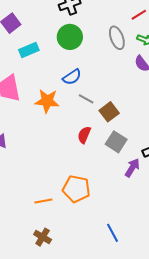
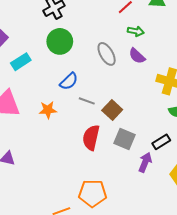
gray ellipse: (117, 38) -> (107, 54), moved
orange star: (47, 101) -> (48, 110), size x0.7
red semicircle: (84, 135) -> (91, 138), size x1.4

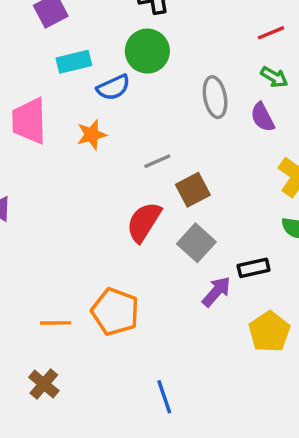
blue semicircle: (69, 81) -> (113, 87), moved
gray line: (87, 101) -> (157, 161), turned -63
orange star: (48, 110) -> (92, 135), moved, turned -30

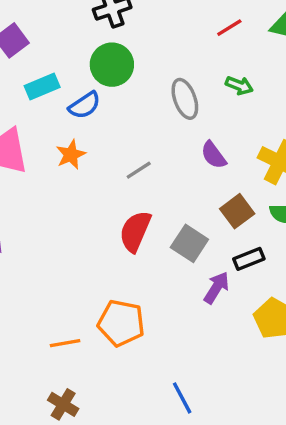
green arrow: (274, 77) -> (239, 85), moved
purple semicircle: (262, 117) -> (214, 155), moved
brown square: (193, 190) -> (237, 211), moved

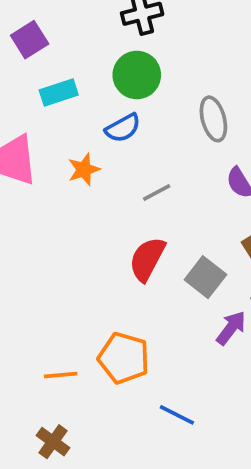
blue semicircle: (85, 105) -> (123, 128), moved
blue line: (182, 398) -> (177, 415), moved, turned -40

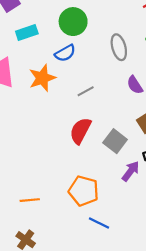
orange star: (84, 170) -> (42, 78), size x1.4
orange pentagon: (124, 358) -> (84, 191), moved

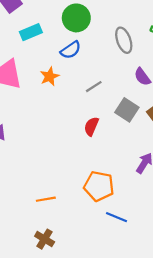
orange star: (42, 78) -> (50, 76), size x0.7
red semicircle: (80, 131) -> (91, 126), size x0.7
gray square: (115, 141) -> (127, 110), moved

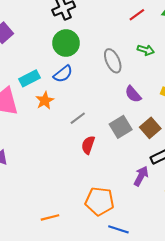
cyan rectangle: (31, 32) -> (29, 78), moved
gray line: (94, 87) -> (78, 118), moved
gray square: (127, 110) -> (121, 127), turned 30

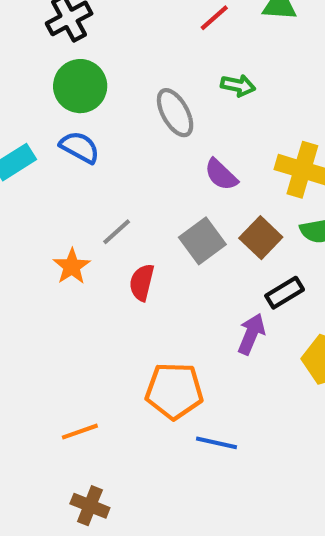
blue semicircle: (63, 74) -> (80, 147), turned -108
orange star: (45, 101) -> (72, 266), moved

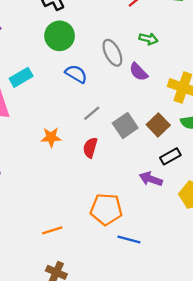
blue semicircle: (80, 147) -> (76, 74), moved
purple semicircle: (221, 175) -> (138, 72), moved
gray line: (117, 232) -> (92, 113), moved
orange star: (72, 266) -> (51, 137), turned 30
purple arrow: (251, 334) -> (151, 179), turned -95

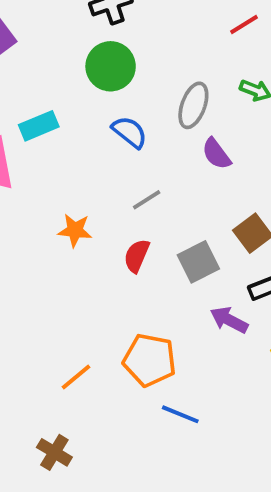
gray ellipse: (112, 53) -> (193, 105), turned 40
purple semicircle: (138, 72) -> (216, 154), moved
gray square: (125, 126) -> (198, 262), moved
orange line: (52, 230) -> (76, 377), moved, turned -30

